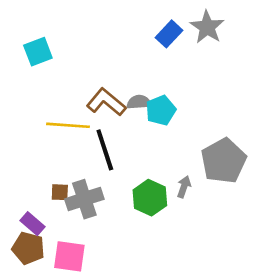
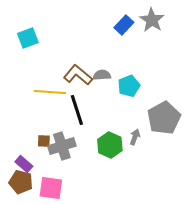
cyan pentagon: (161, 110) -> (129, 86), moved

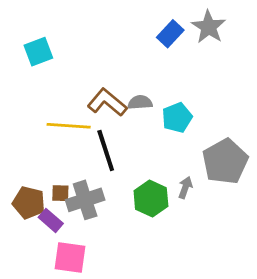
purple rectangle: (24, 164) -> (51, 220), moved
brown pentagon: (21, 182) -> (29, 203), moved

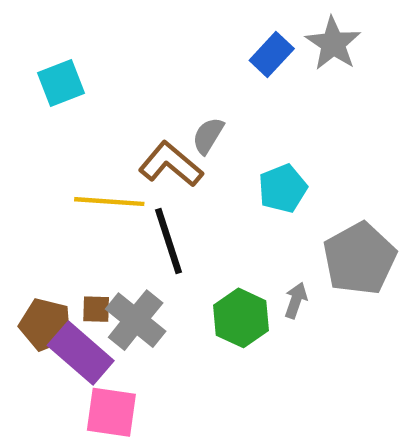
gray semicircle: (140, 102) -> (208, 136), moved, turned -55
gray cross: (85, 200) -> (136, 320), turned -33
purple rectangle: (51, 220) -> (81, 353), size x1.6

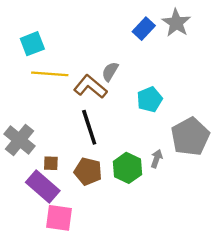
yellow line: (109, 202) -> (50, 74), moved
gray cross: (136, 320) -> (20, 140), moved
brown pentagon: (46, 324) -> (88, 171), moved

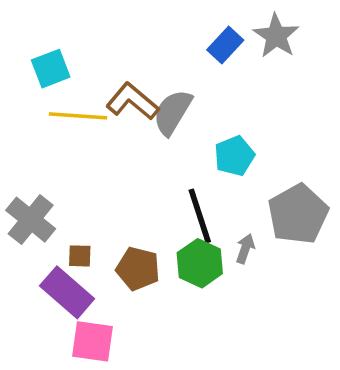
gray semicircle: (110, 72) -> (173, 112), size x1.5
brown L-shape: (90, 87) -> (133, 101), moved
black line: (89, 127) -> (200, 216), moved

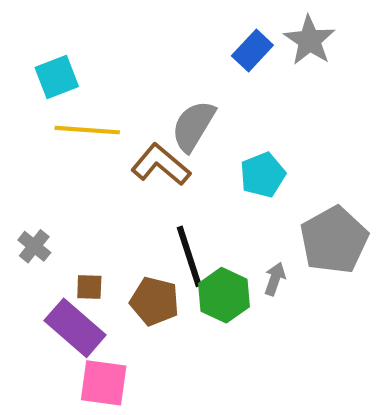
brown L-shape: (133, 101) -> (161, 165), moved
black line: (200, 216) -> (189, 256), moved
gray cross: (31, 220) -> (34, 246), size x0.6

